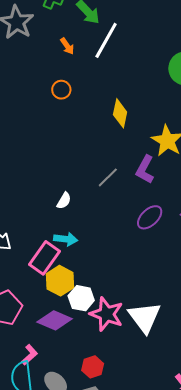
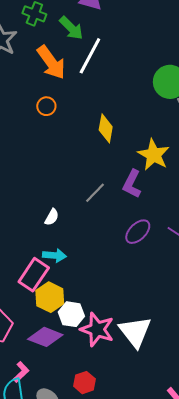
orange arrow: (67, 46) -> (51, 62), size x2.0

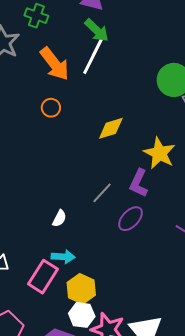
green arrow: (71, 28) -> (97, 30), moved
yellow diamond: (106, 128) -> (111, 128), turned 64
purple ellipse: (138, 232) -> (131, 219), moved
yellow hexagon: (50, 297) -> (81, 289), moved

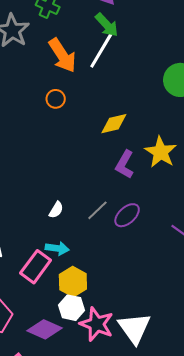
purple L-shape: (139, 183) -> (125, 164), moved
gray line: (102, 193) -> (97, 210), moved

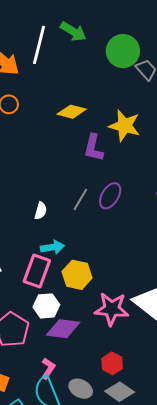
green arrow: (107, 25) -> (73, 31), moved
yellow diamond: (114, 124) -> (72, 112), turned 44
white hexagon: (72, 308) -> (46, 306), moved

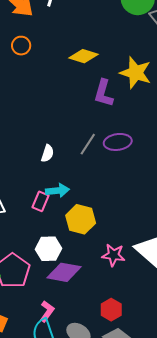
purple ellipse: (110, 196) -> (118, 142), turned 48
pink rectangle: (37, 271) -> (40, 201), moved, size x0.6
pink star: (112, 309) -> (114, 255), size x0.7

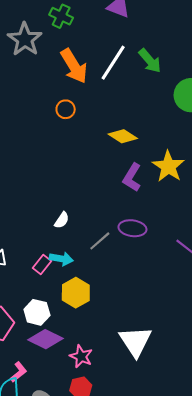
gray line: (88, 144) -> (100, 241), moved
pink star: (114, 255) -> (81, 356), moved

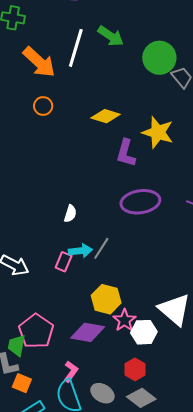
purple ellipse: (132, 228) -> (140, 202), size x1.4
gray line: (100, 241) -> (101, 248), moved
yellow hexagon: (76, 293) -> (106, 299), moved
white hexagon: (37, 312) -> (144, 332), moved
pink star: (81, 356) -> (124, 320), moved, turned 30

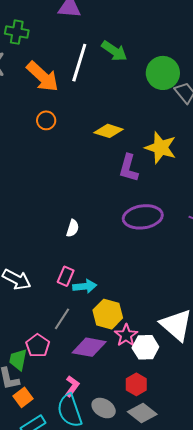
gray line: (101, 248) -> (62, 319), moved
cyan arrow: (80, 251) -> (85, 286), moved
pink pentagon: (36, 331) -> (38, 346), size x0.7
orange square: (22, 383) -> (23, 397), turned 30

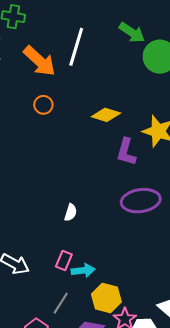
green arrow: (114, 51) -> (132, 33), moved

